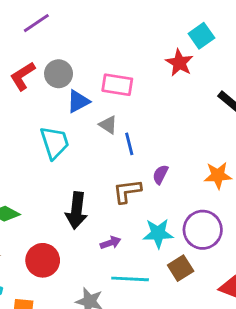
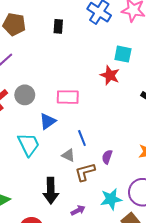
cyan square: (201, 36) -> (123, 54), turned -36
blue triangle: (78, 101) -> (48, 121), moved
gray triangle: (108, 125) -> (68, 155), moved

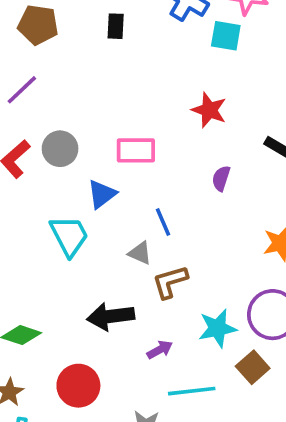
cyan square: (123, 54) -> (226, 36), moved
purple semicircle: (107, 157) -> (221, 178), moved
black arrow: (51, 191) -> (111, 316), turned 85

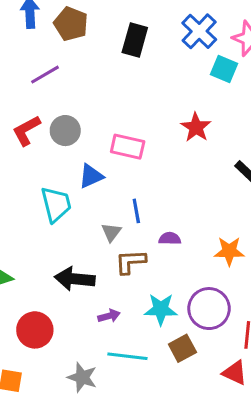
black rectangle: (116, 26) -> (135, 40), size x1.5
purple semicircle: (221, 178) -> (170, 239), moved, turned 60
gray triangle: (140, 253) -> (111, 232), turned 30

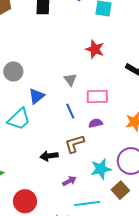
pink rectangle: (128, 147) -> (97, 97), moved
cyan trapezoid: (56, 204) -> (19, 119), turned 75
gray triangle: (111, 232) -> (70, 80), moved
black arrow: (75, 279) -> (49, 156), moved, size x0.7

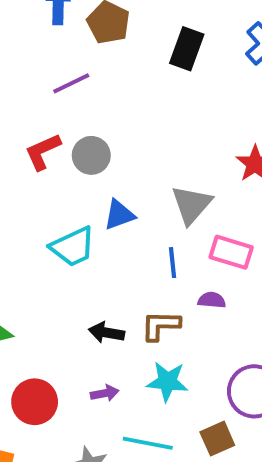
gray triangle: (70, 80) -> (192, 205), size x1.6
cyan star: (101, 169) -> (167, 382), moved
purple arrow: (69, 181) -> (105, 393), moved

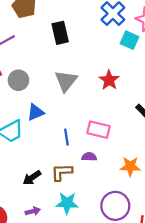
black rectangle: (187, 49) -> (60, 33), moved, turned -30
gray triangle: (192, 205) -> (66, 81), moved
black arrow: (106, 333) -> (32, 178), turned -42

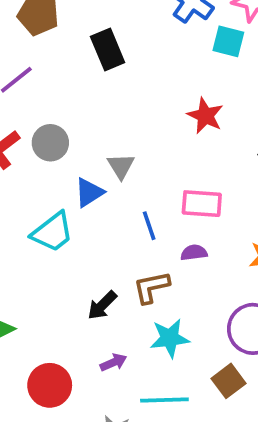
gray triangle: (66, 81) -> (121, 166), moved, size x0.7

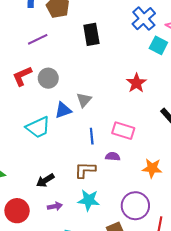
black arrow: (102, 305) -> (45, 180), moved

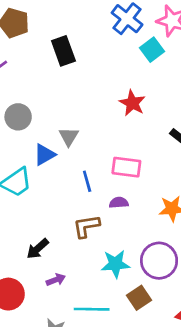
cyan square: (158, 45) -> (152, 50), turned 36
cyan star: (89, 200) -> (115, 264), moved

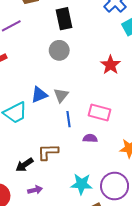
gray circle: (18, 117) -> (59, 50), moved
gray triangle: (69, 137) -> (61, 95), moved
brown L-shape: (86, 226) -> (48, 152), moved

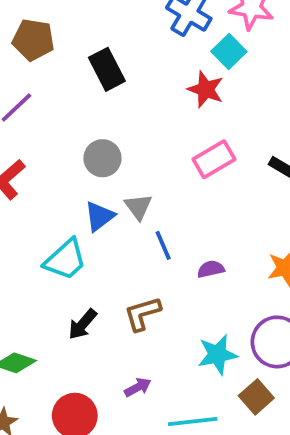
gray circle: (59, 50) -> (102, 158), moved
red star: (110, 65) -> (206, 89), moved
pink rectangle: (100, 112) -> (214, 159), moved, turned -30
black arrow: (25, 165) -> (83, 324), moved

